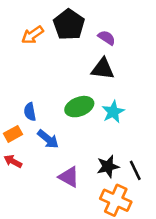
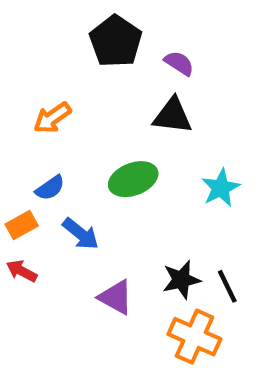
orange arrow: (32, 35) -> (52, 118), moved
blue semicircle: (30, 112) -> (50, 188), turned -114
cyan star: (113, 112) -> (221, 188), moved

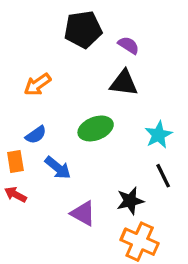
black pentagon: (116, 41) -> (83, 29), turned 30
orange rectangle: (22, 225) -> (15, 161), turned -70
black line: (227, 286) -> (163, 176), moved

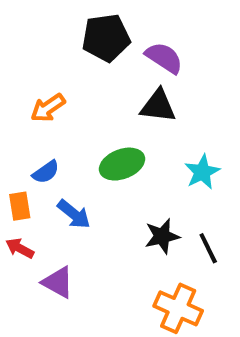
purple semicircle: (129, 45) -> (164, 58), size x1.4
black line: (163, 176) -> (208, 248), moved
black star: (130, 201) -> (162, 236), moved
purple triangle: (83, 213) -> (58, 282), moved

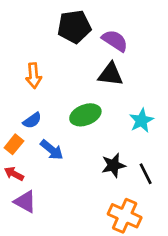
orange arrow: (48, 108) -> (34, 76), turned -60
orange rectangle: (20, 206) -> (14, 144), turned 48
purple triangle: (58, 282) -> (25, 202), moved

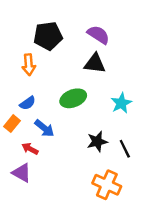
black pentagon: (74, 27) -> (48, 36), moved
red arrow: (14, 174) -> (30, 149), moved

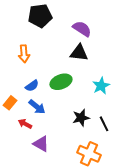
black pentagon: (48, 36) -> (40, 16), moved
blue semicircle: (28, 103) -> (32, 86), moved
purple triangle: (22, 173) -> (41, 144), moved

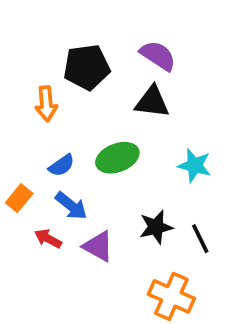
black pentagon: (40, 16) -> (87, 67), moved
cyan star: (101, 86) -> (194, 165), turned -30
purple triangle: (41, 144) -> (98, 246), moved

